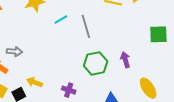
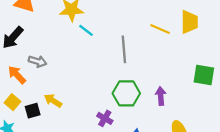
cyan line: (61, 19) -> (86, 30), moved, turned 56
purple cross: (69, 90) -> (105, 118), moved

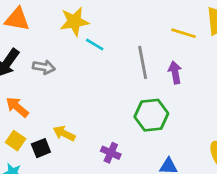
gray arrow: (37, 61) -> (44, 67), moved
purple arrow: (161, 96) -> (175, 73), moved
purple cross: (105, 118) -> (111, 153), moved

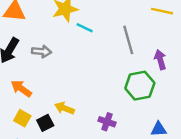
purple arrow: (175, 73) -> (160, 60), moved

